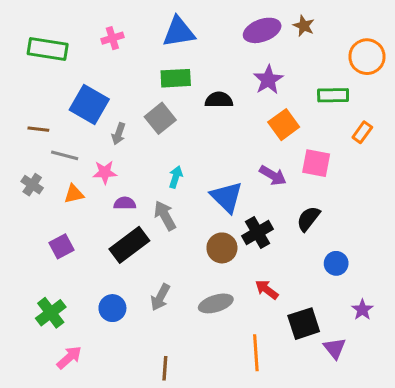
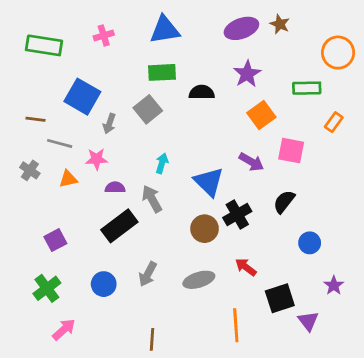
purple square: (62, 246) -> (55, 240), moved

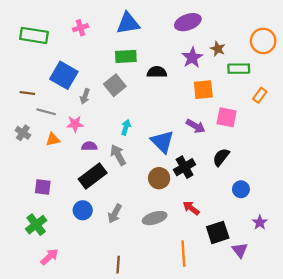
brown star: (280, 24) -> (218, 49), moved
orange square: (261, 115) -> (203, 90), turned 30
purple square: (55, 240) -> (43, 187), turned 35
blue circle: (104, 284) -> (83, 210), moved

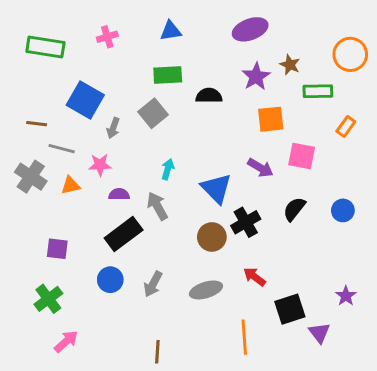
blue triangle: (128, 23) -> (171, 31), size x0.7
gray cross: (23, 133) -> (31, 177), size x1.5
blue circle: (241, 189) -> (343, 210), moved

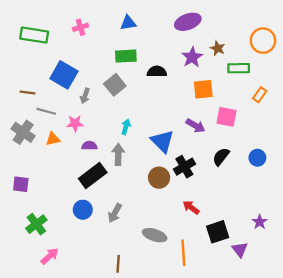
gray arrow: (157, 206) -> (118, 154), turned 30
purple square: (57, 249) -> (21, 184), moved
gray ellipse: (206, 290) -> (155, 235), moved, turned 35

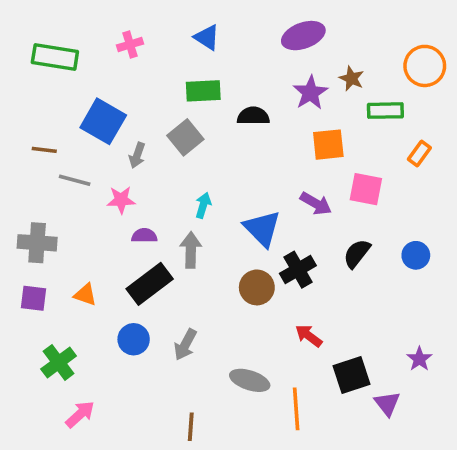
blue triangle: (128, 23) -> (207, 37), turned 42
gray cross: (23, 132) -> (37, 243), moved, turned -30
orange triangle: (53, 139) -> (85, 295), moved, turned 32

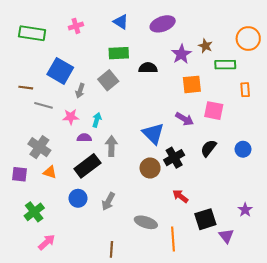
purple ellipse: (303, 36) -> (163, 24), moved
orange rectangle: (419, 153) -> (245, 90), turned -40
cyan arrow: (203, 205) -> (97, 120), moved
gray cross: (37, 243) -> (39, 147), moved, turned 30

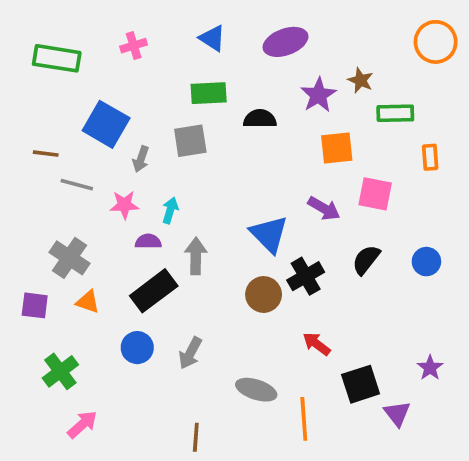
orange circle: (248, 39) -> (436, 42), moved
gray square: (108, 80) -> (190, 141), turned 30

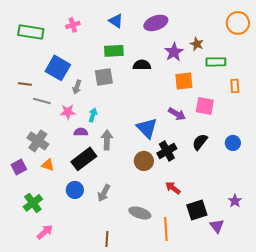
purple square: (35, 305) -> (19, 167), turned -35

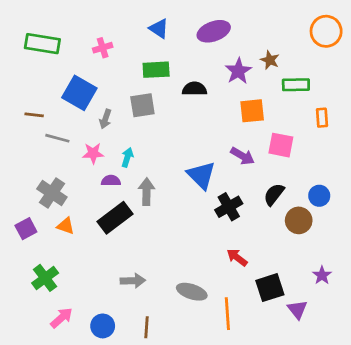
pink cross: (73, 25) -> (103, 48), moved
brown circle: (144, 161) -> (299, 220), moved
blue circle: (75, 190) -> (103, 326), moved
gray arrow: (104, 193) -> (133, 281), moved, turned -120

